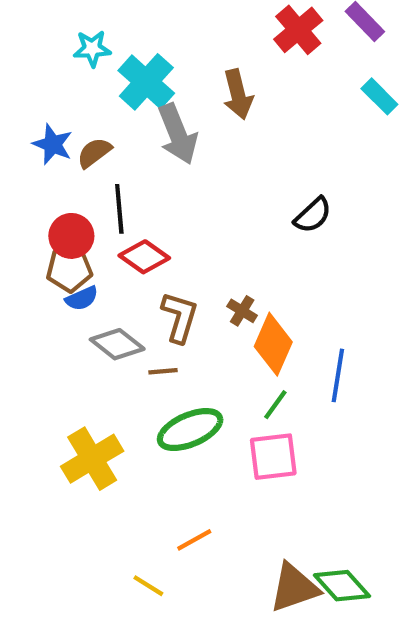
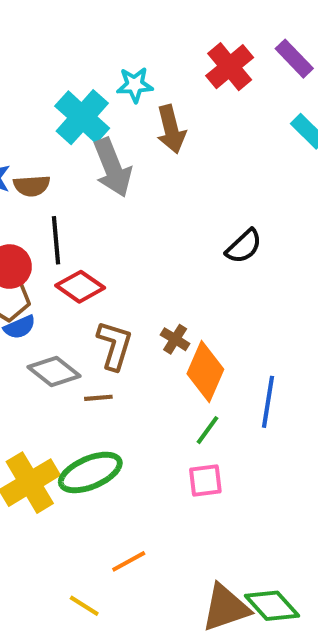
cyan star: (92, 49) -> (135, 85), moved
brown semicircle: (94, 153) -> (32, 186), turned -147
green ellipse: (190, 430) -> (90, 472), moved
pink square: (273, 457) -> (205, 481), size x0.7

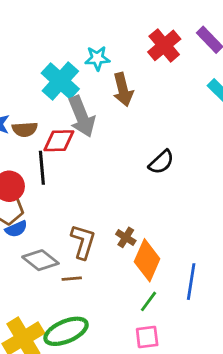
black semicircle: (244, 246) -> (161, 162), moved
red diamond: (80, 287) -> (59, 141), moved, turned -36

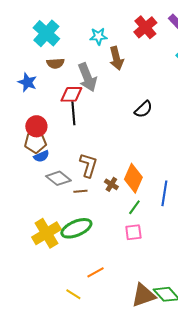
cyan cross: (60, 81) -> (46, 33), moved
brown semicircle: (25, 129) -> (55, 63), moved
black line: (42, 168) -> (73, 113), moved
brown cross: (126, 237) -> (111, 184), moved

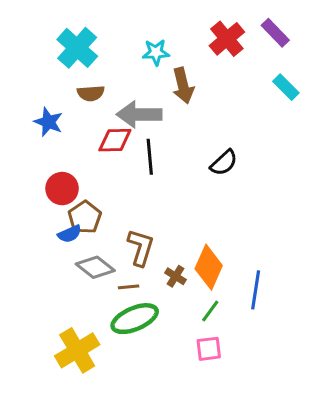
gray arrow: (87, 77) -> (139, 114), turned 112
black line: (73, 113) -> (150, 157), moved
brown pentagon: (35, 142) -> (85, 217), moved, turned -30
green ellipse: (76, 228) -> (135, 319), moved

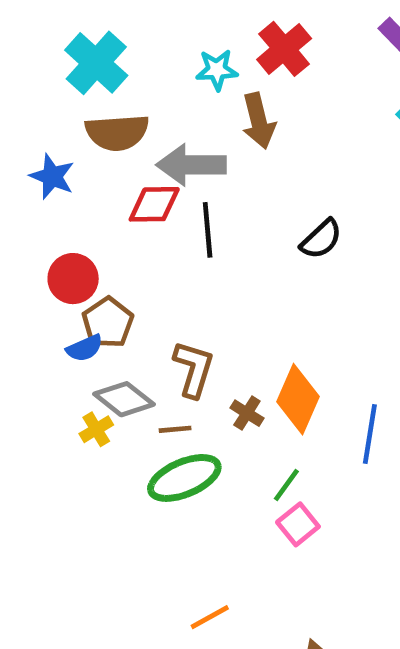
red cross: (227, 39) -> (284, 49), moved
brown semicircle: (91, 93) -> (117, 132), size x1.5
green line: (210, 311) -> (286, 485), moved
pink square: (209, 349) -> (298, 524), turned -32
yellow cross: (77, 350) -> (96, 429), moved, size x0.5

